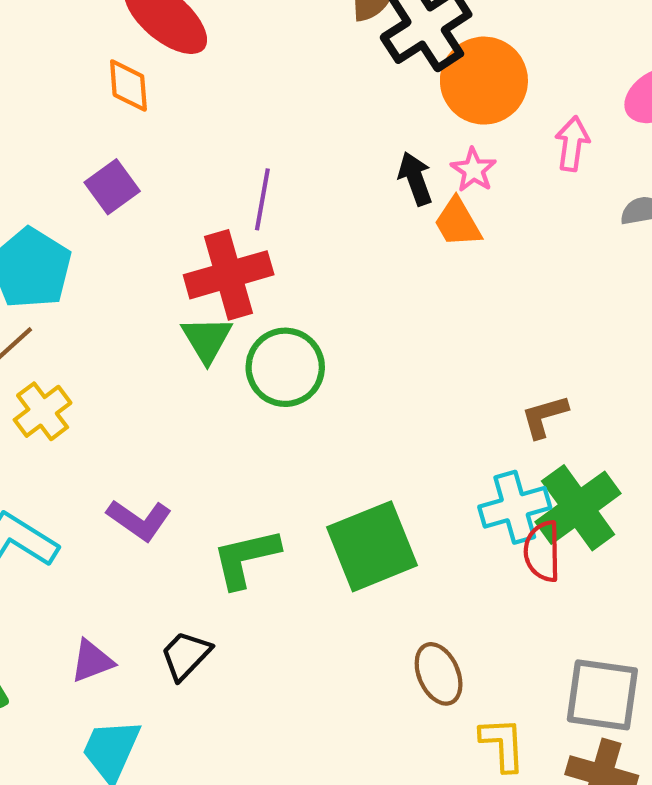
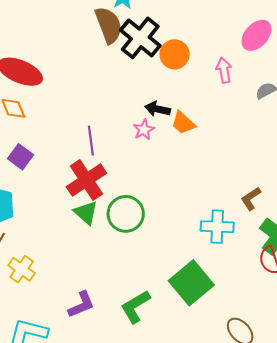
orange circle: (484, 81) -> (175, 54), size x0.7
pink star: (473, 170) -> (144, 130), moved, turned 30
black arrow: (415, 179) -> (157, 109), turned -40
cyan cross: (515, 507) -> (217, 227), moved, turned 36
purple L-shape: (139, 520) -> (81, 305), turned -40

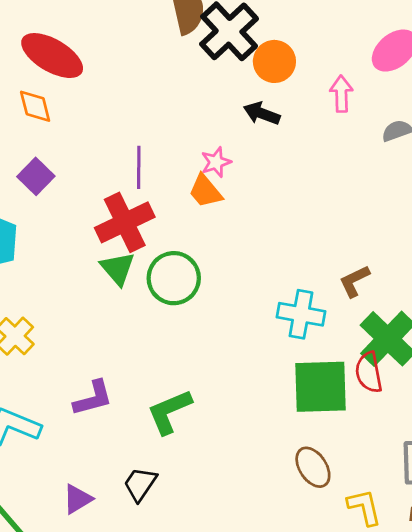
black arrow: (157, 109) -> (262, 113), moved
orange trapezoid: (183, 123) -> (205, 191), moved
green square: (191, 283) -> (320, 387), moved, turned 30

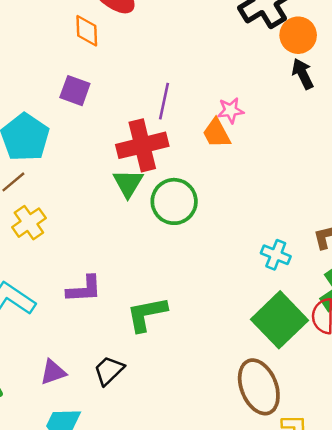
black arrow: (262, 113) -> (303, 74), moved, turned 32
purple square: (36, 176) -> (75, 91), turned -36
cyan cross: (301, 314) -> (276, 255), size x0.7
green square: (320, 387) -> (280, 320), turned 36
brown ellipse: (313, 467) -> (259, 387), size x1.5

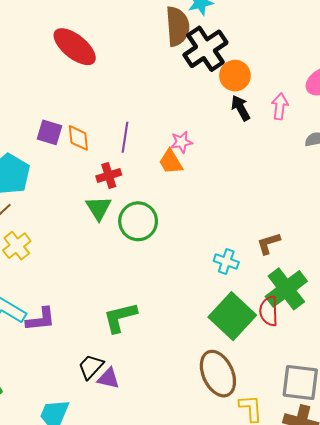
orange diamond: (87, 31) -> (78, 138), moved
red cross: (142, 145) -> (109, 175), size x0.6
purple L-shape: (84, 289) -> (41, 319), moved
purple triangle: (53, 372) -> (108, 378), moved, turned 35

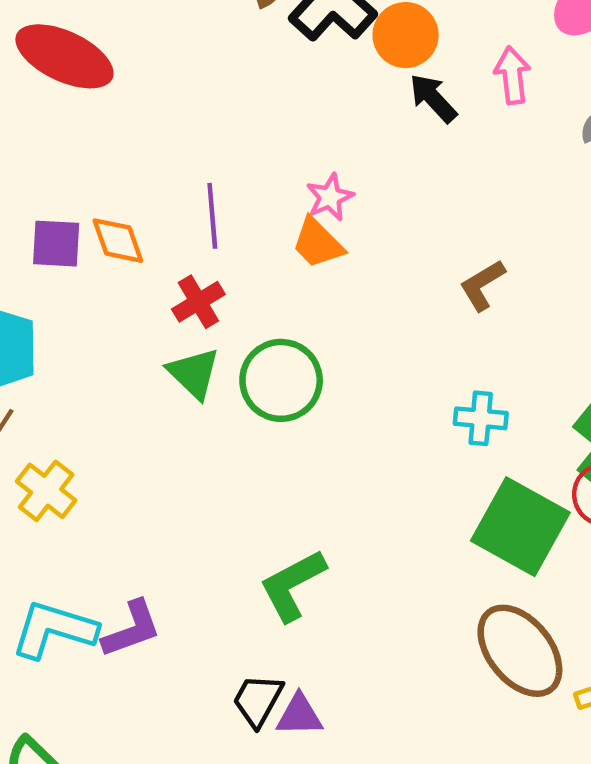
brown L-shape: (269, 243) -> (482, 285), moved

